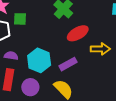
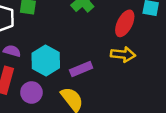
red ellipse: (78, 33) -> (125, 23), moved, turned -40

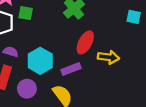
red ellipse: (125, 23) -> (85, 42), moved

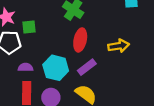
red ellipse: (85, 42) -> (80, 40), moved

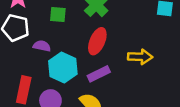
green square: (29, 27) -> (58, 15), moved
purple semicircle: (26, 67) -> (42, 46), moved

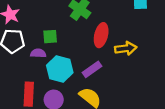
green square: (58, 15) -> (50, 37), moved
red ellipse: (97, 41) -> (101, 35), moved

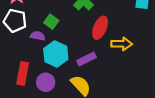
green square: (50, 37) -> (51, 22), turned 32

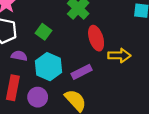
red ellipse: (100, 28) -> (96, 38), turned -40
purple semicircle: (38, 36) -> (19, 56), moved

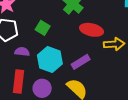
red ellipse: (96, 38) -> (91, 30), turned -55

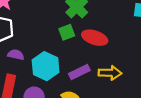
green square: (43, 28) -> (67, 32), moved, turned 32
yellow arrow: (114, 44) -> (110, 73), moved

